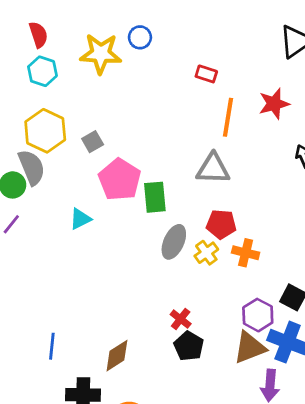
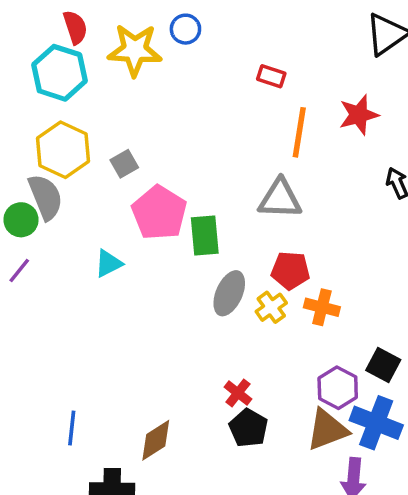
red semicircle: (38, 35) -> (75, 27), moved
cyan hexagon: (42, 71) -> (59, 73), size x1.4

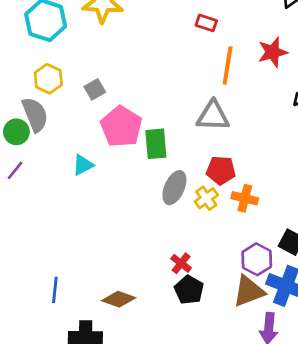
yellow hexagon: (63, 150) -> (48, 79), size x0.7
brown diamond: (156, 440) -> (119, 299), turned 52

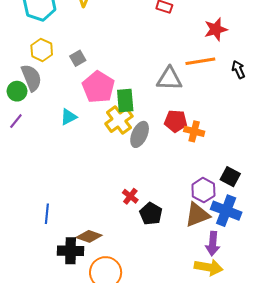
orange line: (228, 65) -> (200, 61), moved, turned 72
yellow cross: (206, 198) -> (119, 120), moved, size x1.5
orange cross: (245, 198) -> (194, 131), moved
red cross: (181, 263) -> (130, 196), moved
brown diamond: (119, 299) -> (89, 236), moved

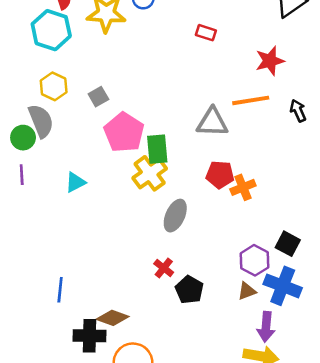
cyan triangle: (69, 117) -> (75, 182), moved
purple line: (16, 121) -> (22, 175), turned -42
orange cross: (194, 131) -> (243, 187), turned -36
gray ellipse: (140, 134) -> (175, 216), moved
brown triangle: (197, 215) -> (247, 291), size x0.6

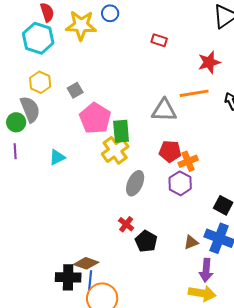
purple hexagon: (254, 260) -> (180, 183), moved
blue line: (60, 290) -> (90, 280), moved

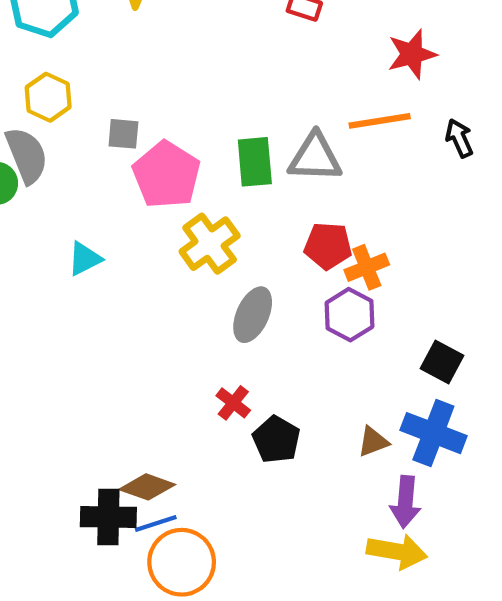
gray square: (75, 90) -> (123, 134), moved, turned 35
green rectangle: (121, 131) -> (255, 162), moved
blue line: (90, 280) -> (156, 523), turned 66

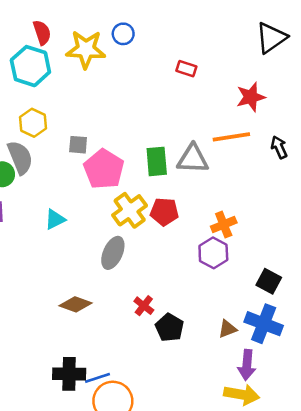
red pentagon: (328, 246) -> (164, 212), moved
gray ellipse: (253, 315) -> (113, 253), moved
brown diamond: (147, 487) -> (76, 304), moved

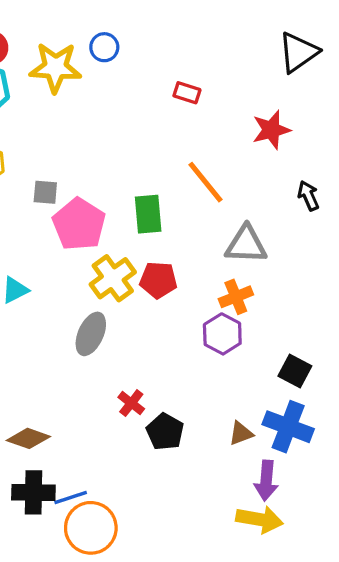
orange line: (231, 137) -> (205, 182), moved, turned 60
gray triangle: (193, 159) -> (246, 245), moved
brown diamond: (76, 304) -> (28, 438), moved

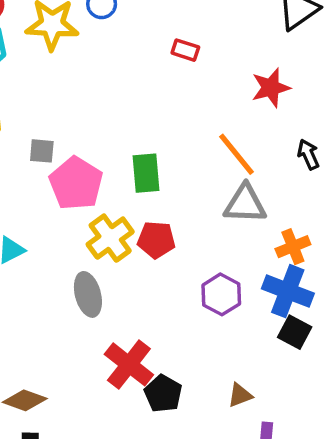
orange line: (205, 182) -> (237, 154), moved
orange cross: (236, 297) -> (293, 247), moved
gray ellipse: (91, 334) -> (88, 294), turned -39
red cross: (131, 403) -> (129, 364), size x1.8
blue cross: (288, 427) -> (288, 291), moved

